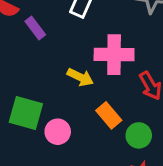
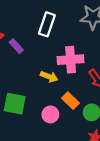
pink circle: (58, 132) -> (50, 114), moved

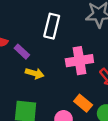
yellow arrow: (49, 77) -> (35, 73), moved

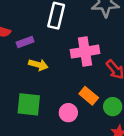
purple rectangle: (22, 52) -> (25, 42), turned -63

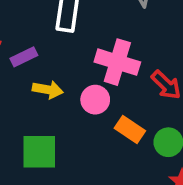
pink cross: (85, 52) -> (117, 62), turned 32
pink circle: (68, 113) -> (95, 100), moved

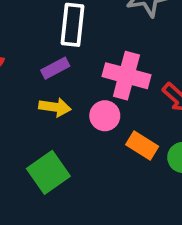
purple rectangle: (24, 57) -> (55, 68), moved
green square: (39, 152) -> (48, 172), turned -33

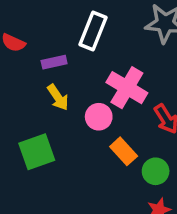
purple rectangle: (55, 68) -> (54, 62), moved
yellow arrow: (55, 107) -> (58, 97), turned 32

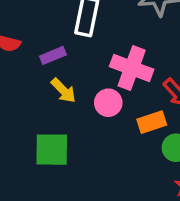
orange rectangle: (124, 151) -> (152, 122), moved, turned -56
green square: (37, 152) -> (52, 150), turned 30

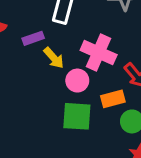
yellow arrow: (63, 90) -> (54, 58), moved
green square: (52, 150) -> (77, 116), moved

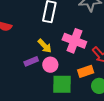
purple rectangle: (33, 38) -> (31, 61), moved
pink circle: (77, 81) -> (50, 65), moved

